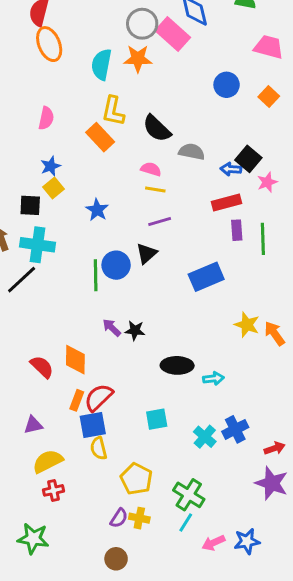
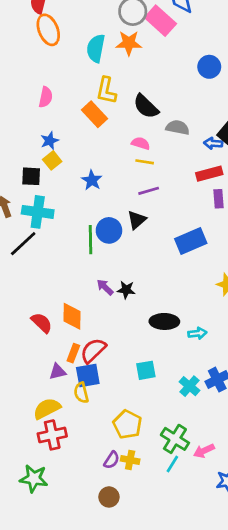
purple triangle: (33, 425) -> (57, 372), moved
yellow semicircle: (99, 448) -> (81, 393), moved
red cross: (54, 490) -> (52, 435), size x1.5
pink arrow: (213, 543) -> (204, 451), moved

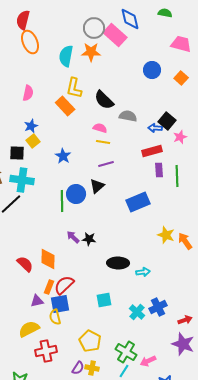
red cross: (52, 435) -> (46, 351), moved

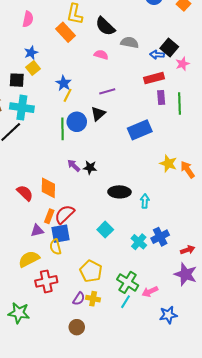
yellow line: (103, 142) -> (68, 95), moved, turned -72
cyan arrow: (143, 272) -> (145, 201), turned -80
cyan square: (104, 300) -> (105, 230), turned -35

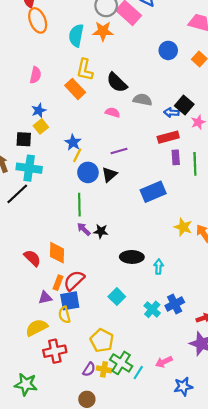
blue circle: (77, 122) -> (88, 172), moved
green line: (63, 129) -> (79, 205), moved
green cross: (128, 282) -> (121, 363), moved

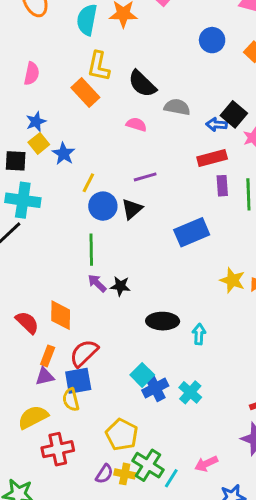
blue star: (73, 142) -> (64, 154), moved
orange rectangle: (58, 283) -> (48, 356), moved
blue cross: (175, 304) -> (155, 388), moved

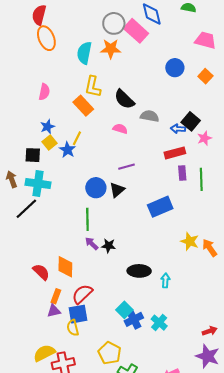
yellow line: (88, 183) -> (77, 138), moved
yellow semicircle: (33, 417) -> (44, 353), moved

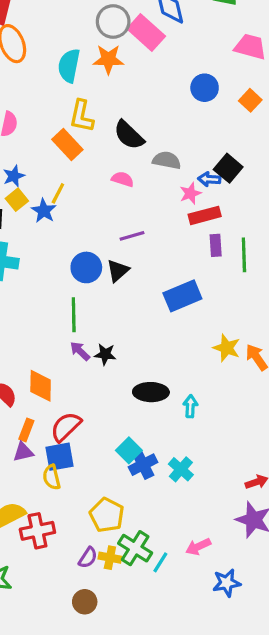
pink star: (204, 138) -> (190, 193), moved

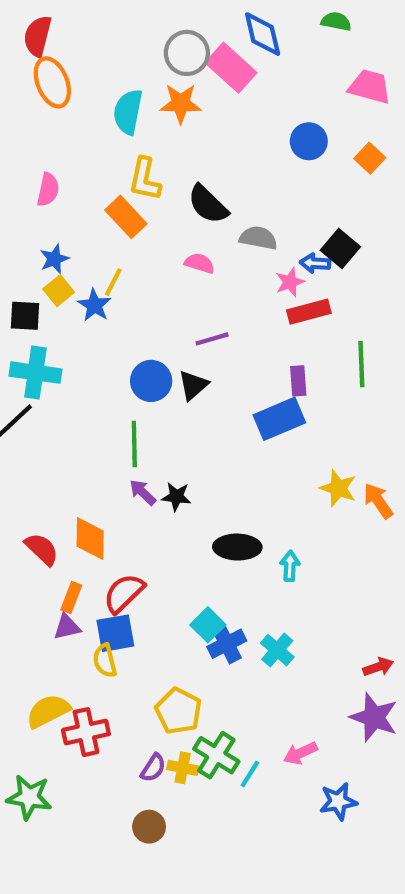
purple rectangle: (216, 245) -> (298, 381), moved

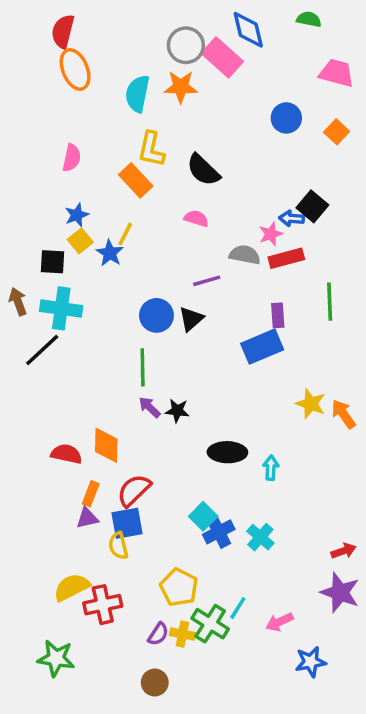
gray semicircle: (258, 238) -> (245, 255), moved
red semicircle: (42, 549) -> (66, 454), turned -32
cyan line: (250, 774) -> (238, 608), moved

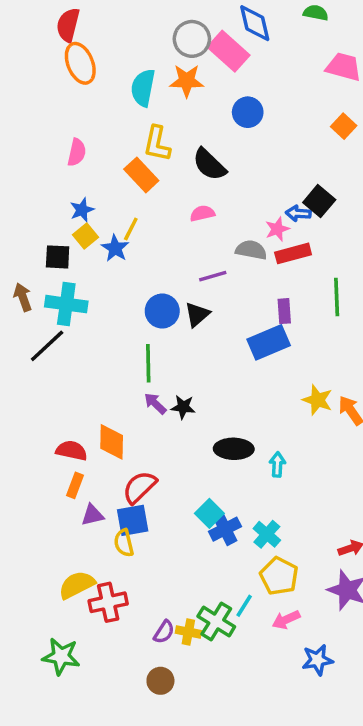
blue circle: (286, 118) -> (248, 112), moved
pink semicircle: (196, 218) -> (202, 213), turned -30
orange rectangle: (91, 494) -> (75, 485), moved
yellow pentagon: (179, 587) -> (279, 576), moved

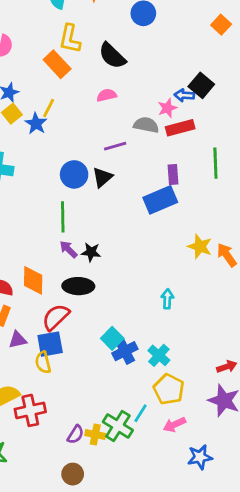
black ellipse: (234, 449) -> (78, 286), moved

